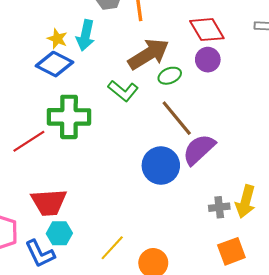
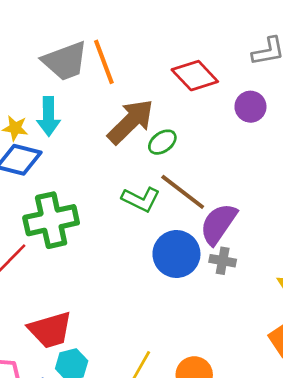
purple circle: (208, 60) -> (250, 107), moved
green L-shape: (123, 91) -> (141, 199), moved
gray cross: (219, 207) -> (223, 261), moved, turned 30

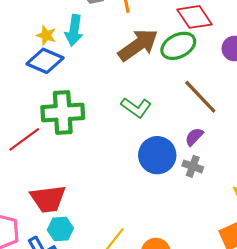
green ellipse: (162, 142) -> (178, 46), moved, size x1.5
brown line: (183, 192) -> (200, 97), moved
purple semicircle: (218, 224) -> (194, 137), size x0.6

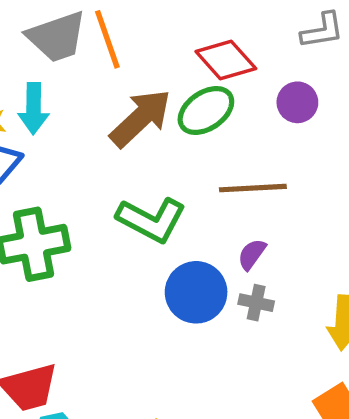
brown line: (200, 97) -> (253, 188), turned -42
green L-shape: (136, 108) -> (151, 220), size x1.4

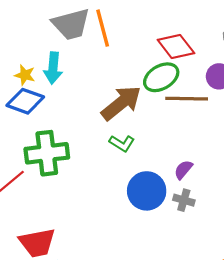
brown arrow: (141, 118) -> (121, 103), moved
brown line: (253, 188) -> (187, 99), moved
green L-shape: (151, 220) -> (122, 143), size x0.6

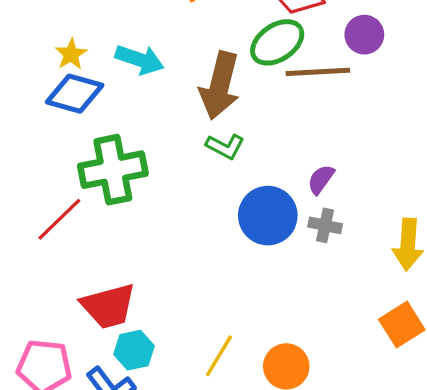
cyan arrow: (53, 68) -> (140, 60), moved, turned -72
yellow star: (25, 75) -> (71, 54), turned 30
brown arrow: (121, 103) -> (220, 86), turned 147

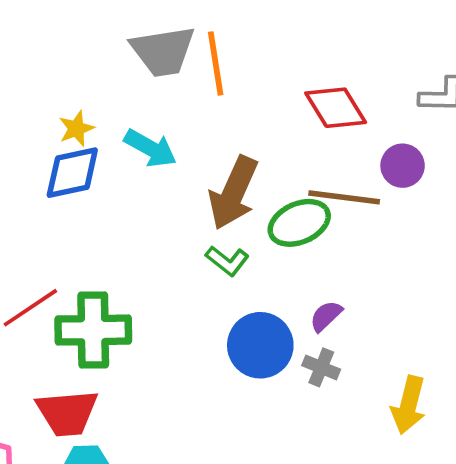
green ellipse: (277, 42) -> (299, 223), moved
blue diamond: (75, 94) -> (72, 173), turned -38
green cross: (113, 170) -> (93, 330), moved

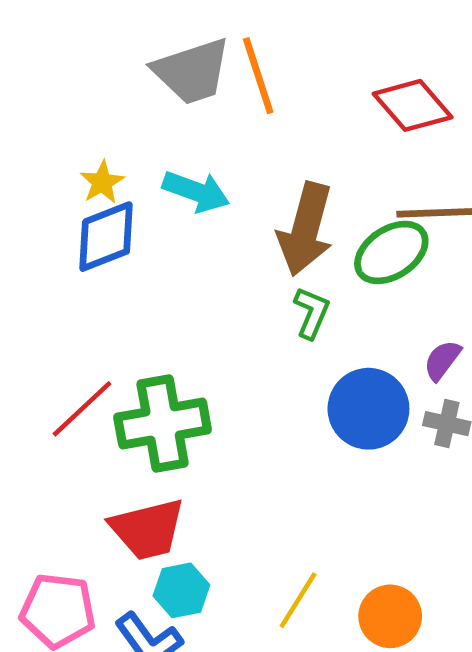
green L-shape: (227, 261) -> (312, 313), turned -96

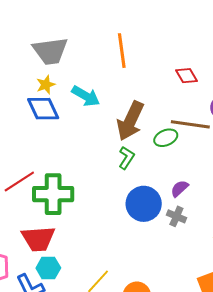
gray trapezoid: (192, 71) -> (50, 51), moved
red diamond: (413, 105) -> (186, 76), size x0.7
blue diamond: (106, 237) -> (43, 109), turned 76
green ellipse: (391, 252) -> (166, 138), size x0.7

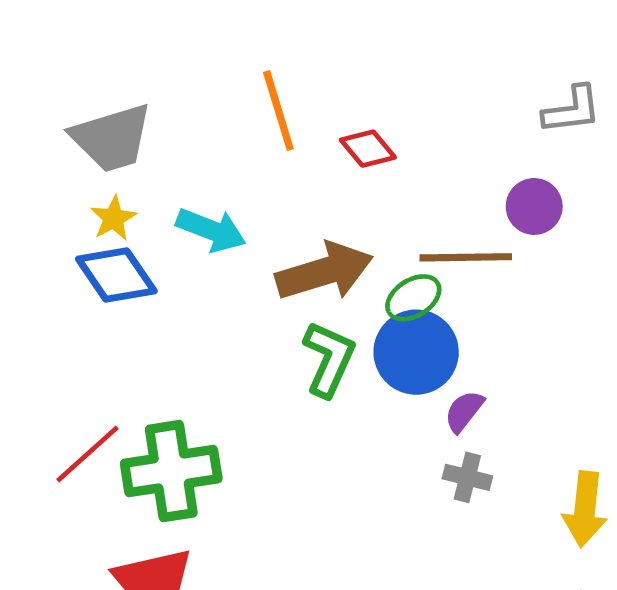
red diamond: (186, 76) -> (368, 149), moved
brown arrow: (130, 121) -> (324, 272), turned -123
green L-shape: (126, 158) -> (329, 359), size x1.4
blue circle: (144, 204) -> (416, 352), moved

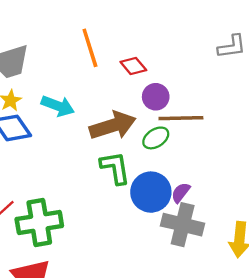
purple circle: (534, 206) -> (156, 97), moved
blue circle: (416, 352) -> (151, 192), moved
green L-shape: (329, 359) -> (115, 168), turned -33
gray cross: (467, 477) -> (183, 225), size x1.8

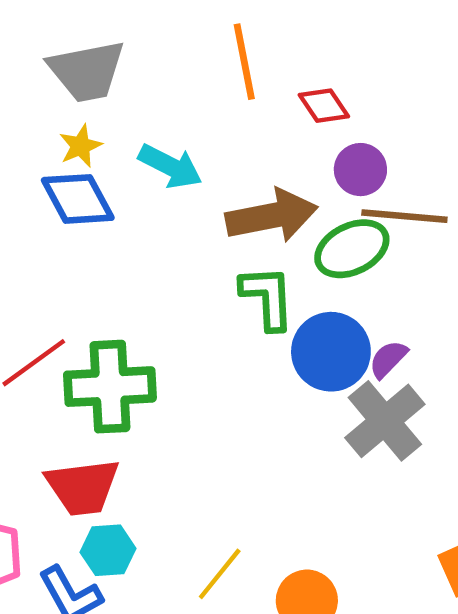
green ellipse: (156, 138) -> (352, 249), size x1.4
gray cross: (183, 225) -> (385, 421), turned 30

